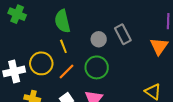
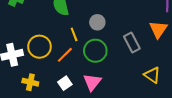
gray rectangle: (123, 34) -> (132, 43), moved
yellow line: (63, 46) -> (74, 34), moved

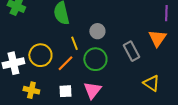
white square: (65, 83) -> (65, 91), turned 32

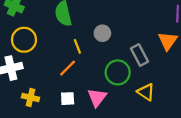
yellow circle: (40, 55) -> (24, 40), moved
green circle: (95, 59) -> (118, 72), moved
yellow triangle: (151, 83) -> (146, 92), moved

